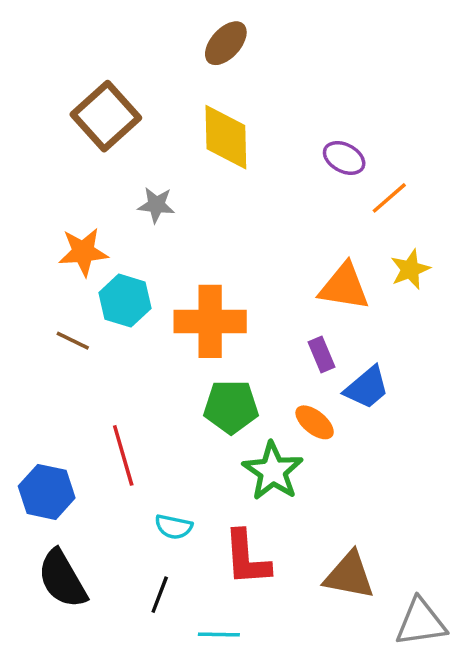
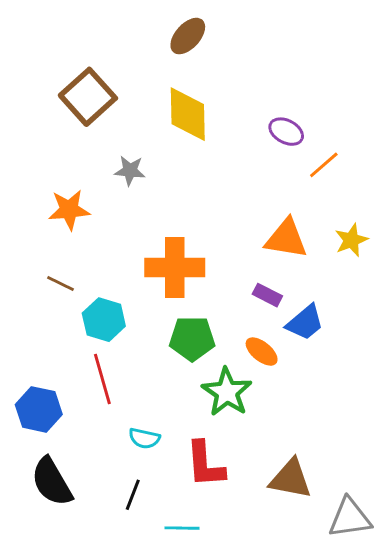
yellow star: (410, 269) -> (351, 240), moved
cyan hexagon: (125, 301) -> (104, 320), moved
purple rectangle: (321, 355) -> (267, 295), turned -40

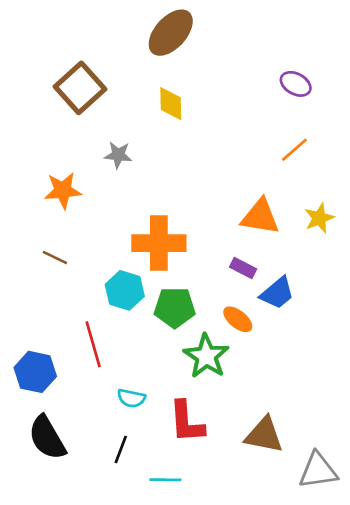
brown ellipse: (188, 36) -> (171, 33), size x1.4
yellow diamond: (188, 114) -> (171, 104), size x0.7
purple ellipse: (286, 132) -> (296, 84), moved
cyan hexagon: (104, 320) -> (125, 290), moved

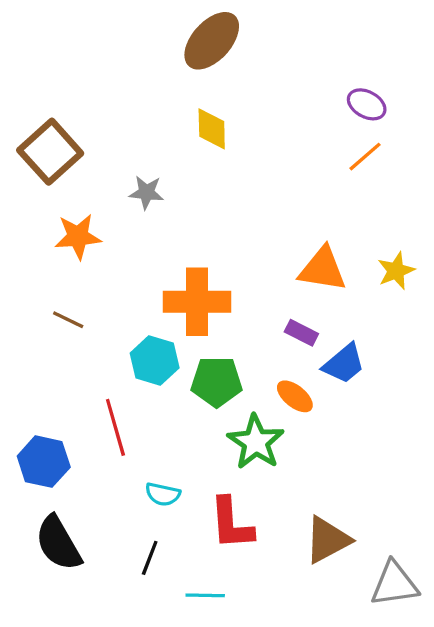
brown square: (80, 88) -> (50, 152), moved
orange line: (294, 150) -> (365, 157), moved
brown triangle: (264, 435) -> (327, 540), turned -39

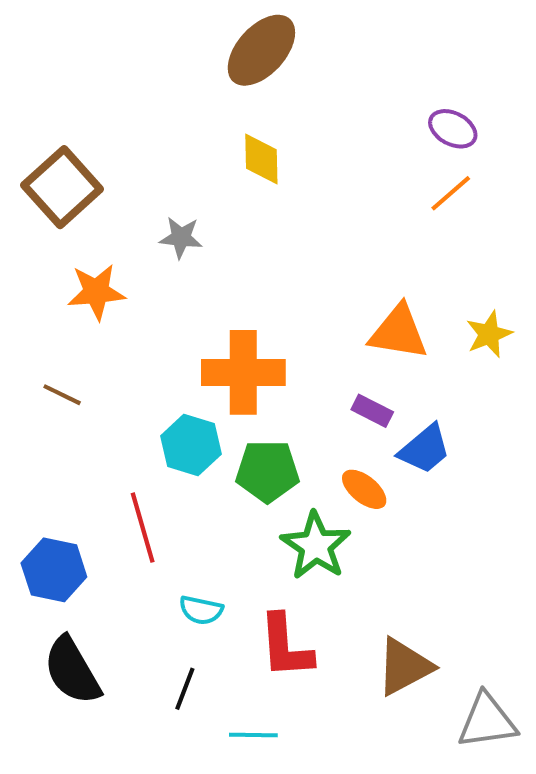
brown line: (68, 320) -> (62, 395), moved

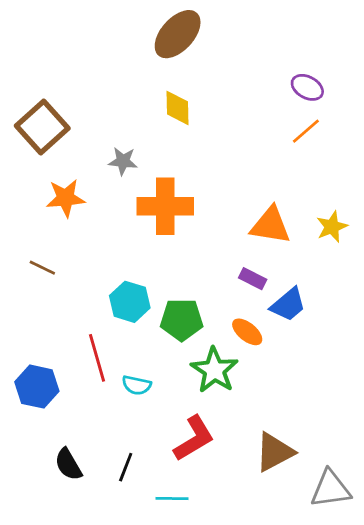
orange cross: (243, 372) -> (165, 206), moved
cyan semicircle: (201, 610) -> (137, 385), moved
red L-shape: (286, 646) -> (194, 438), turned -117
black semicircle: (72, 671) -> (68, 464), moved, size x0.7

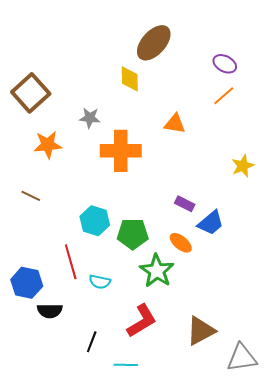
brown ellipse: (178, 34) -> (154, 43), moved
orange triangle: (270, 225) -> (175, 124), moved, size x0.7
black semicircle: (68, 464) -> (50, 311), moved, turned -60

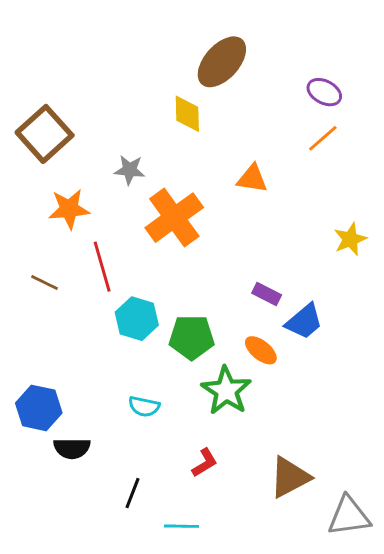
orange cross: (121, 151) -> (174, 218), turned -36
red line: (71, 262) -> (102, 267), moved
red L-shape: (142, 321) -> (205, 463), size x0.6

